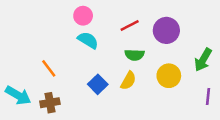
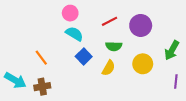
blue square: (98, 84) -> (84, 57), moved

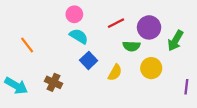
green semicircle: (114, 46) -> (131, 46), moved
green arrow: (172, 50) -> (175, 41), moved
orange line: (41, 58) -> (27, 45), moved
brown cross: (42, 87) -> (53, 82), moved, turned 35

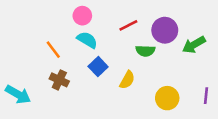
green arrow: (175, 41) -> (194, 45), turned 30
orange line: (27, 45) -> (53, 50), moved
yellow circle: (151, 68) -> (167, 98), moved
brown cross: (53, 82) -> (59, 80), moved

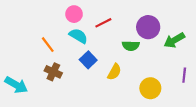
red line: (128, 25) -> (103, 23), moved
purple line: (206, 96) -> (184, 75), moved

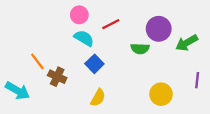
orange line: (48, 45) -> (37, 61), moved
yellow semicircle: (114, 72) -> (98, 98), moved

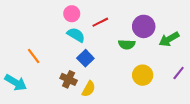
brown cross: (57, 77) -> (69, 79), moved
purple line: (197, 80) -> (179, 73), turned 32
yellow circle: (161, 94) -> (143, 75), moved

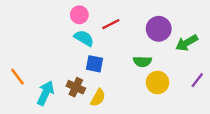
green semicircle: (127, 44) -> (142, 61), moved
orange line: (34, 56) -> (17, 77), moved
blue square: (85, 58) -> (94, 64), turned -35
cyan arrow: (16, 83) -> (45, 93), moved, turned -95

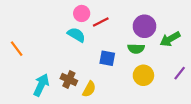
pink circle: (79, 15) -> (82, 13), moved
green semicircle: (142, 61) -> (136, 49), moved
blue square: (94, 64) -> (107, 58), moved
orange line: (17, 77) -> (17, 49), moved

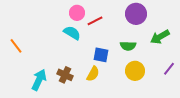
purple circle: (144, 26) -> (136, 14), moved
yellow semicircle: (89, 89) -> (93, 74), moved

